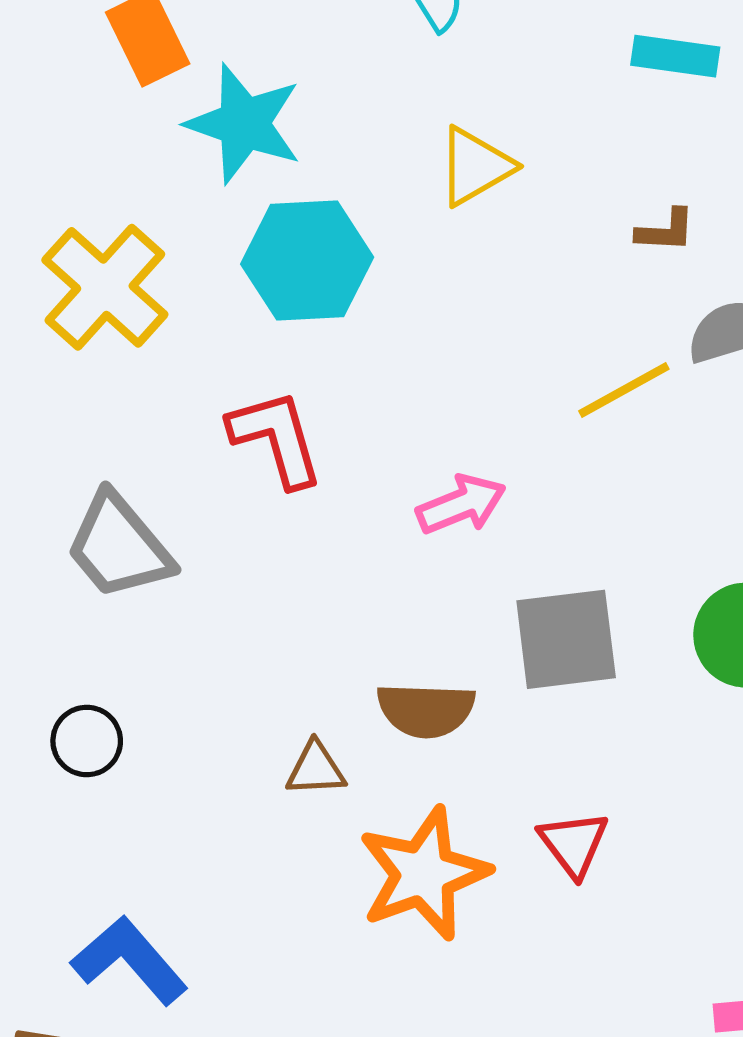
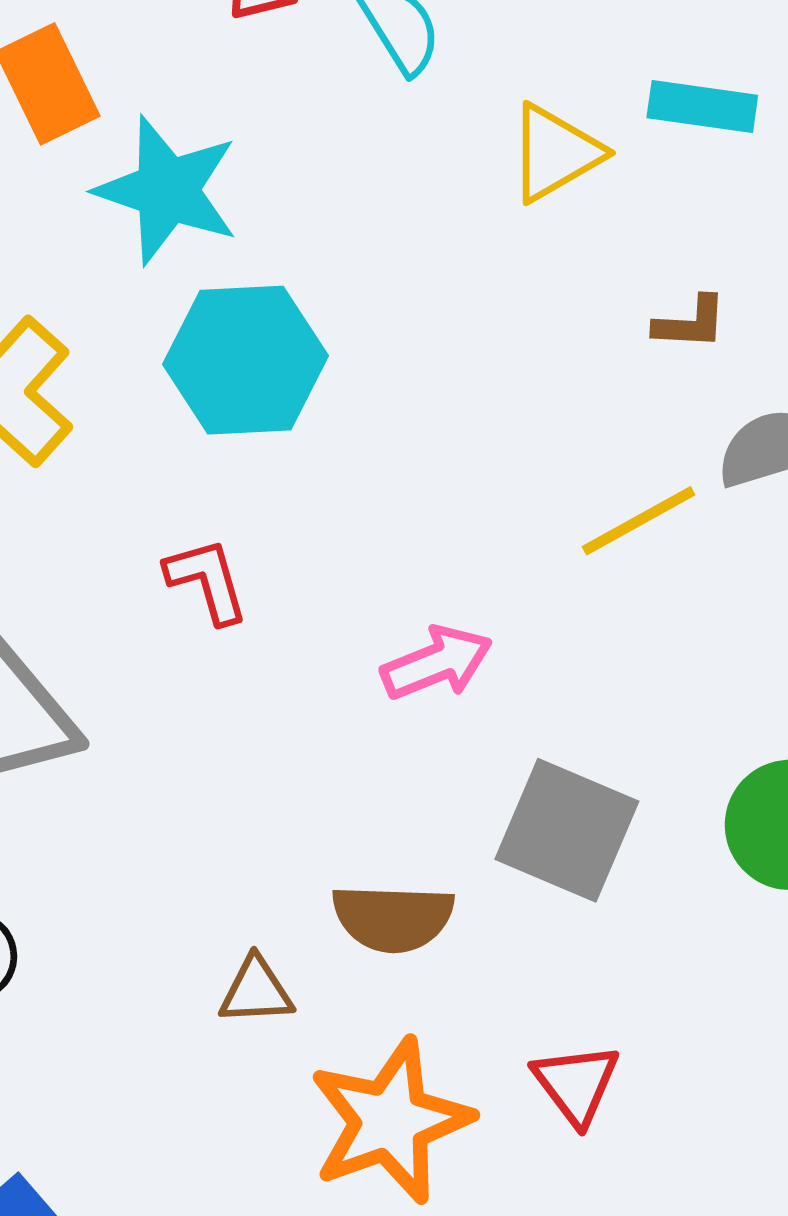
yellow triangle: (475, 166) -> (555, 153), moved
red L-shape: (276, 438) -> (207, 581), size x0.7
gray square: (566, 639) -> (567, 830), turned 30

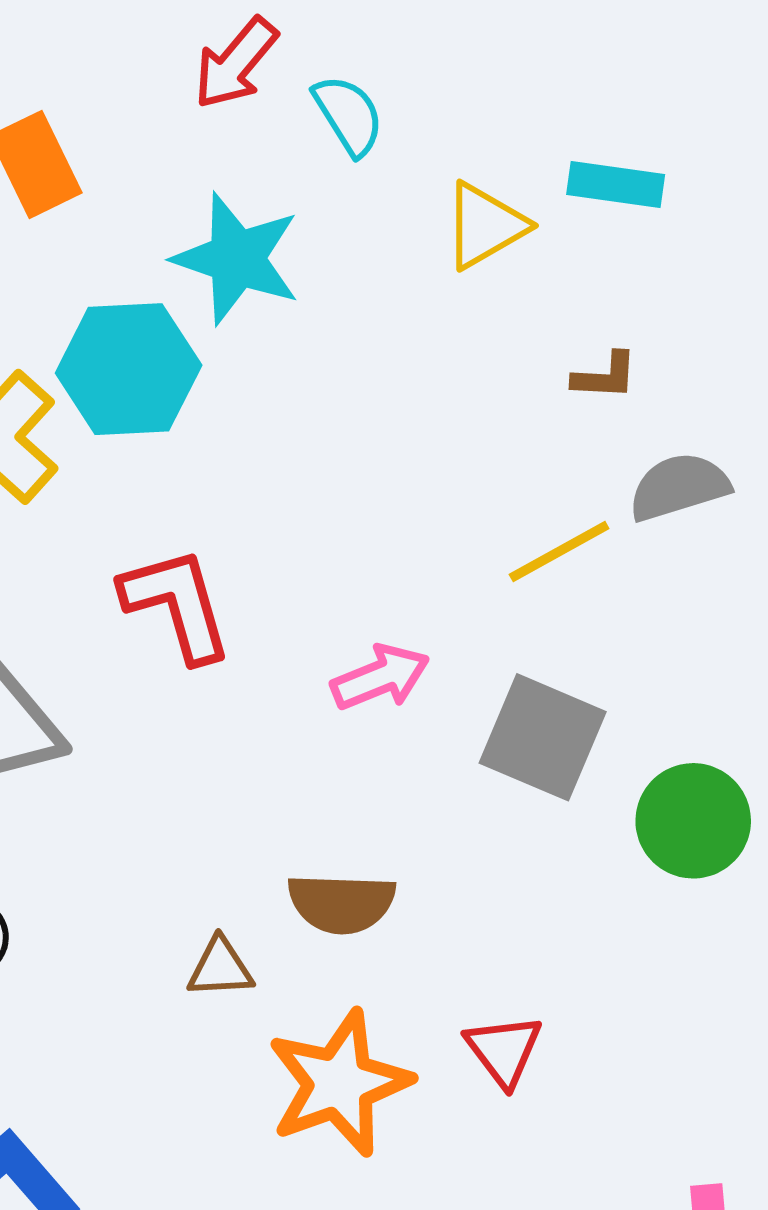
cyan star: (167, 190) -> (237, 259), moved
cyan hexagon: (246, 360) -> (129, 369), moved
red L-shape: (207, 581) -> (177, 604), size x1.5
gray square: (567, 830) -> (543, 737), moved

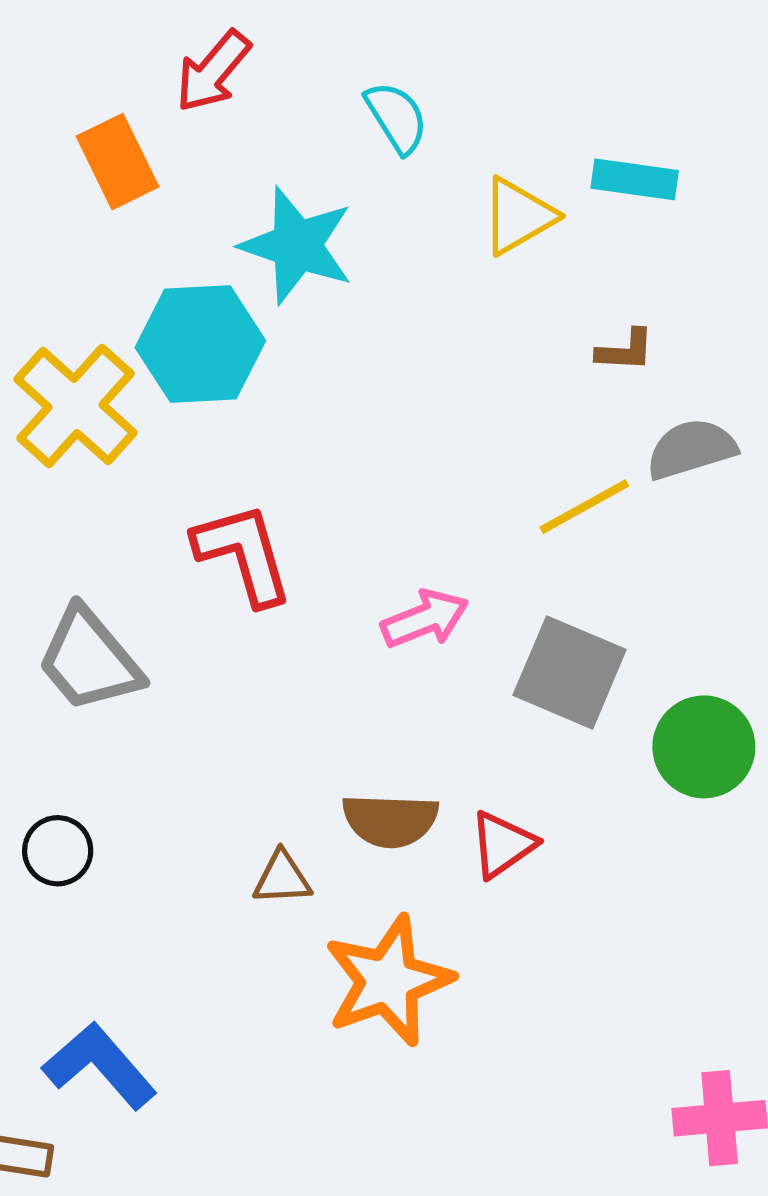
red arrow: (236, 63) -> (213, 71), moved
red triangle: (504, 1050) -> (502, 844), moved, turned 32

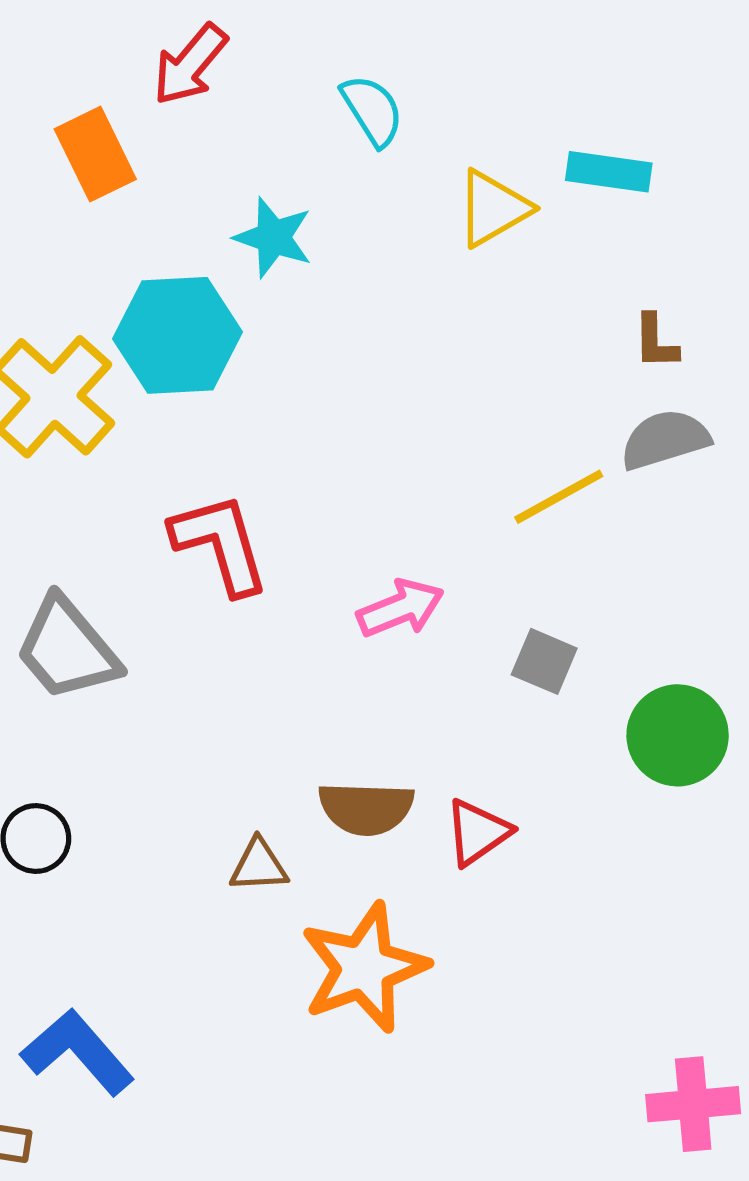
cyan star: (297, 245) -> (273, 237), size x0.7
brown L-shape: (625, 350) -> (656, 342), moved, turned 86
gray square: (570, 672) -> (544, 661), size x0.6

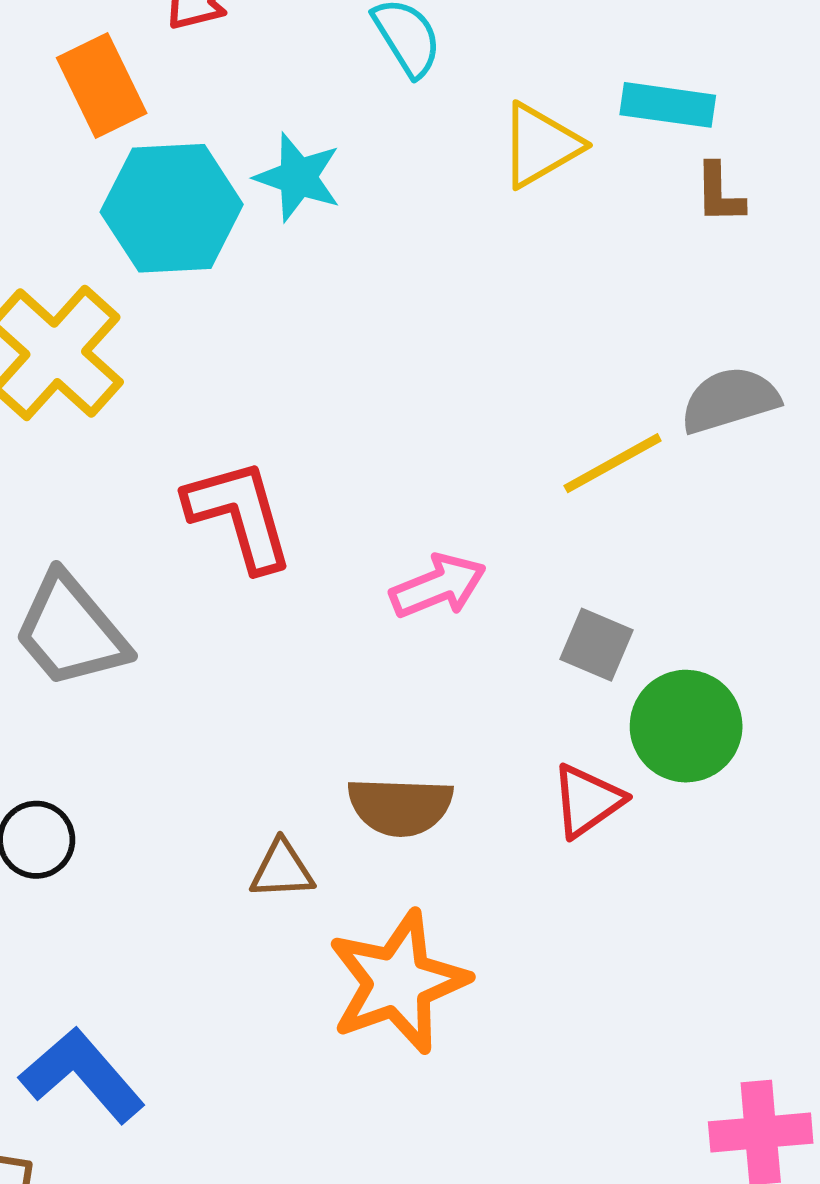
cyan hexagon: (178, 335) -> (172, 208), moved
brown L-shape: (656, 342) -> (719, 193), moved
green circle: (678, 735) -> (686, 726), moved
red triangle: (478, 832) -> (587, 801), moved

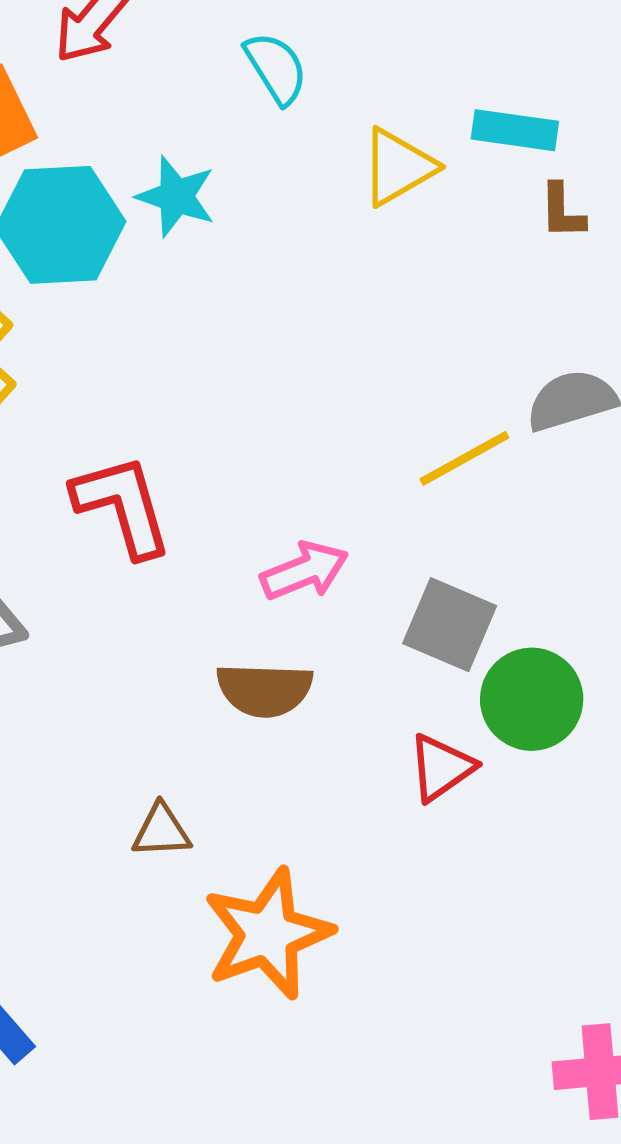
gray square: (596, 645) -> (450, 625), size x1.4
brown semicircle: (400, 806) -> (264, 690), moved

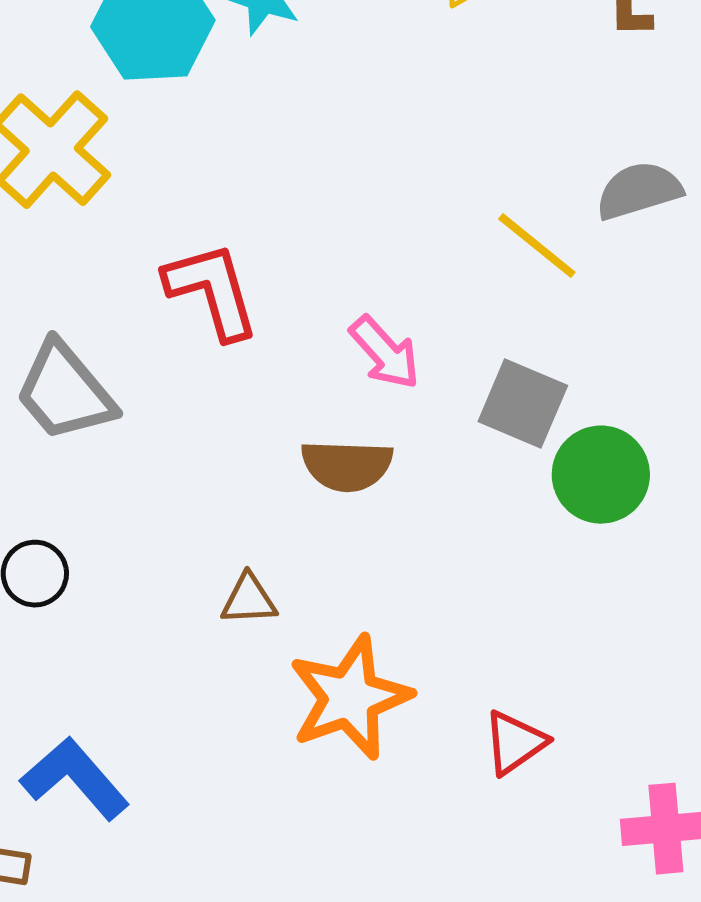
yellow line: (464, 458) -> (537, 246), turned 68
pink arrow: (304, 571) -> (385, 353), turned 70
red triangle: (441, 768) -> (515, 743), moved

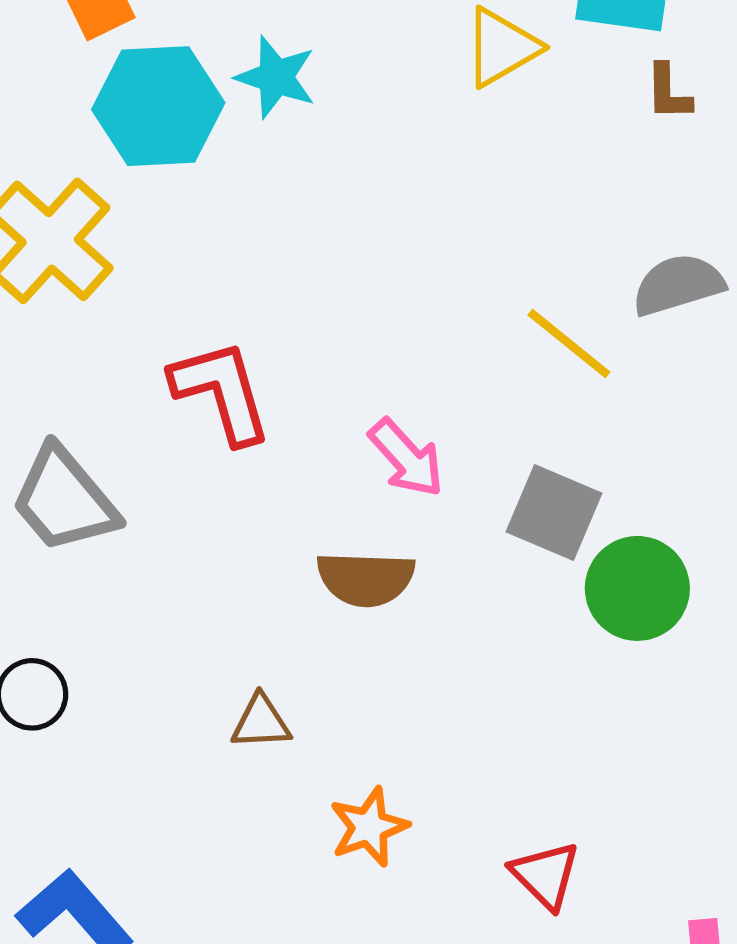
orange star: (350, 698) -> (369, 827), size x0.6
red triangle: (515, 743) -> (545, 875), turned -40

